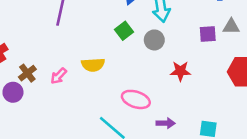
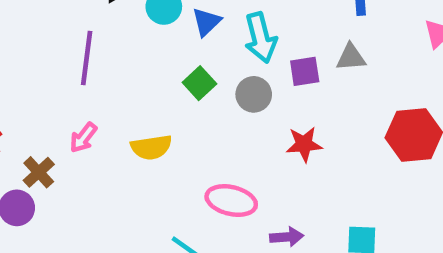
gray triangle: (231, 27) -> (351, 57), moved
purple square: (208, 34) -> (305, 71), moved
pink arrow: (59, 76) -> (83, 138), moved

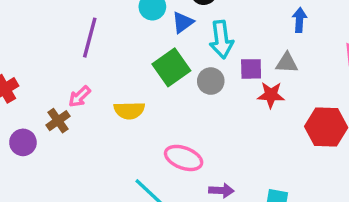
green square: (199, 83) -> (171, 67), size x1.5
red star: (304, 144) -> (271, 95), moved
brown cross: (39, 172) -> (58, 121), moved

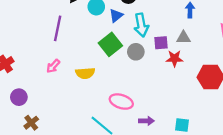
brown cross: (58, 121) -> (31, 123), moved

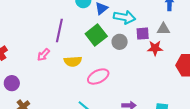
cyan arrow: (141, 25) -> (125, 17), turned -70
purple line: (58, 28) -> (59, 31), moved
pink ellipse: (121, 102) -> (98, 77), moved, turned -45

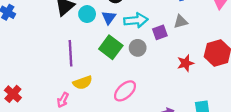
red star: (155, 48) -> (186, 63), moved
pink arrow: (43, 55) -> (63, 100), moved
yellow semicircle: (73, 61) -> (83, 83), moved

